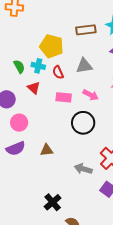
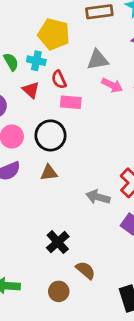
red semicircle: (58, 72) -> (59, 80), moved
pink arrow: (91, 95) -> (112, 85), moved
black circle: (83, 123) -> (50, 135), moved

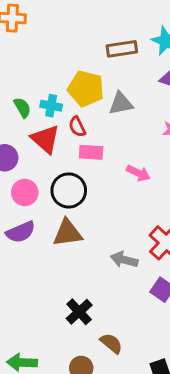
yellow pentagon: (54, 34) -> (86, 89), moved
pink arrow: (112, 85) -> (138, 173), moved
red triangle: (31, 90) -> (45, 139), size x1.5
brown triangle: (49, 173) -> (68, 233), size x1.5

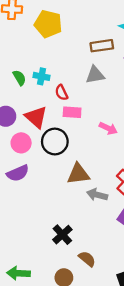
brown rectangle: (122, 49) -> (102, 46), moved
yellow pentagon: (86, 89) -> (48, 24), moved
red triangle: (45, 139) -> (36, 117), moved
brown triangle: (68, 233) -> (78, 174), moved

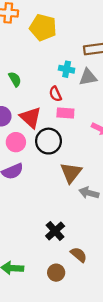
cyan cross: (42, 76) -> (67, 69), moved
brown triangle: (78, 174) -> (71, 173), turned -45

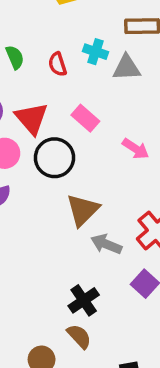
red semicircle: (55, 94) -> (57, 64), moved
pink rectangle: (65, 113) -> (85, 118), turned 30
black cross: (55, 231) -> (84, 300), moved

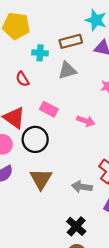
cyan cross: (95, 52) -> (40, 53), moved
brown triangle: (83, 210) -> (41, 179), moved

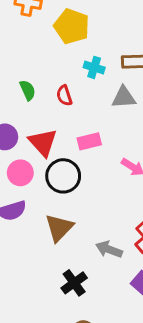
pink rectangle: (49, 109) -> (89, 141), turned -54
black cross: (76, 226) -> (74, 283), moved

